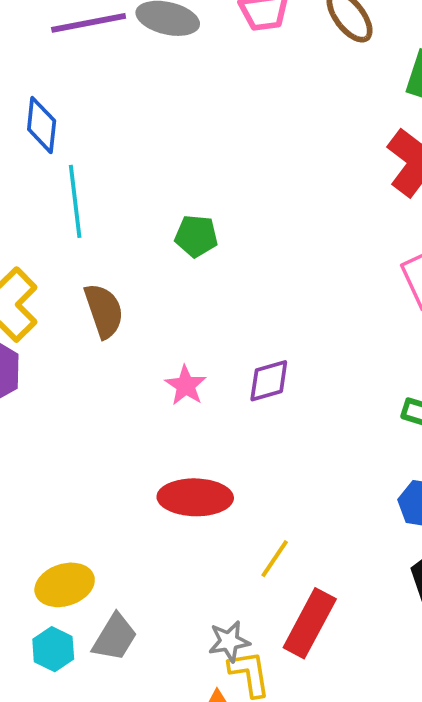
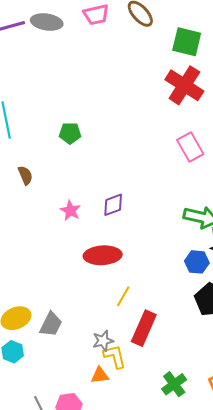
brown semicircle: (104, 311) -> (25, 175), size x0.7
red ellipse: (195, 497) -> (103, 255), moved
gray trapezoid: (115, 637) -> (51, 324), moved

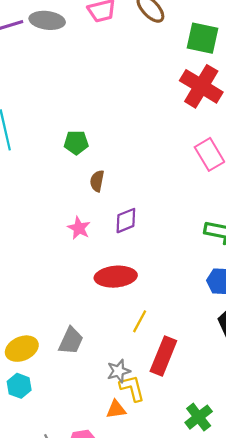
brown semicircle: (25, 175) -> (97, 181), moved, turned -144
gray trapezoid: (51, 324) -> (71, 341), moved

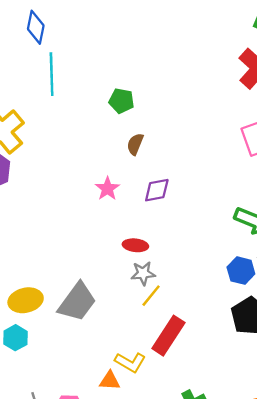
red ellipse: (116, 277) -> (135, 245), size x0.6
gray trapezoid: (71, 341) -> (77, 302), size x1.4
gray star: (119, 371) -> (143, 273), moved
yellow L-shape: (132, 388) -> (130, 362), turned 124

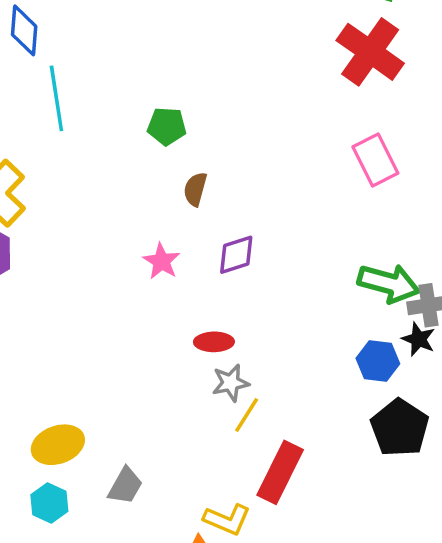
gray trapezoid: (77, 302) -> (125, 486), moved, size x0.6

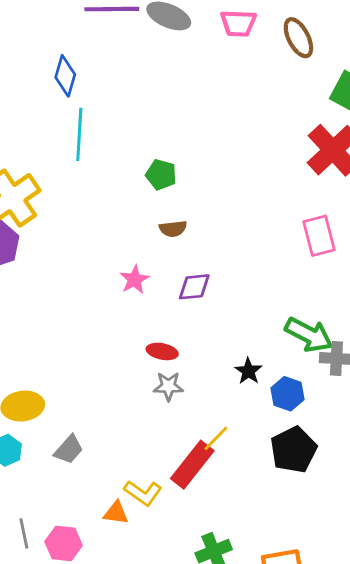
brown semicircle: (195, 189) -> (173, 229), turned -124
black star: (418, 339) -> (248, 371), moved
yellow line: (247, 415) -> (216, 438), moved

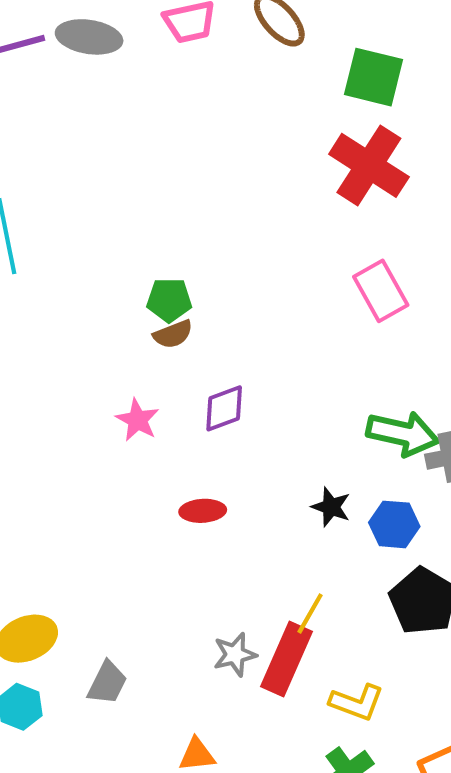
green pentagon: (161, 175) -> (169, 300), moved
gray star: (168, 386) -> (235, 654), moved
yellow L-shape: (143, 493) -> (357, 702), moved

